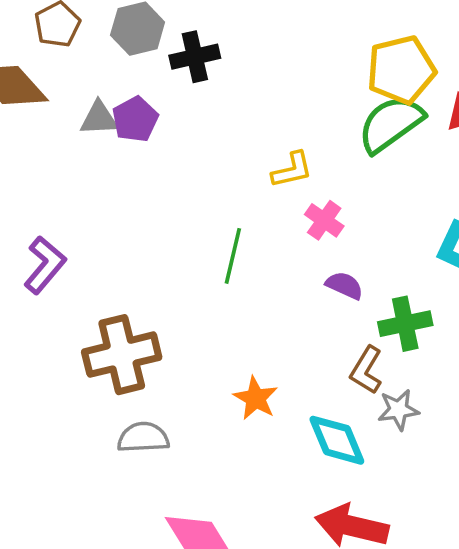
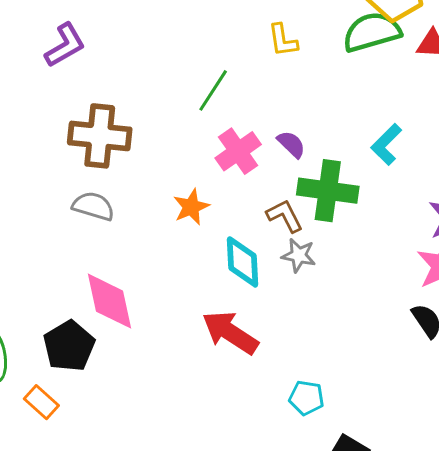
yellow L-shape: (292, 170) -> (283, 40), turned 75
pink cross: (324, 220) -> (238, 151), moved, size x1.4
green cross: (405, 324) -> (328, 191), size x1.4
brown L-shape: (366, 370) -> (285, 216), turned 102

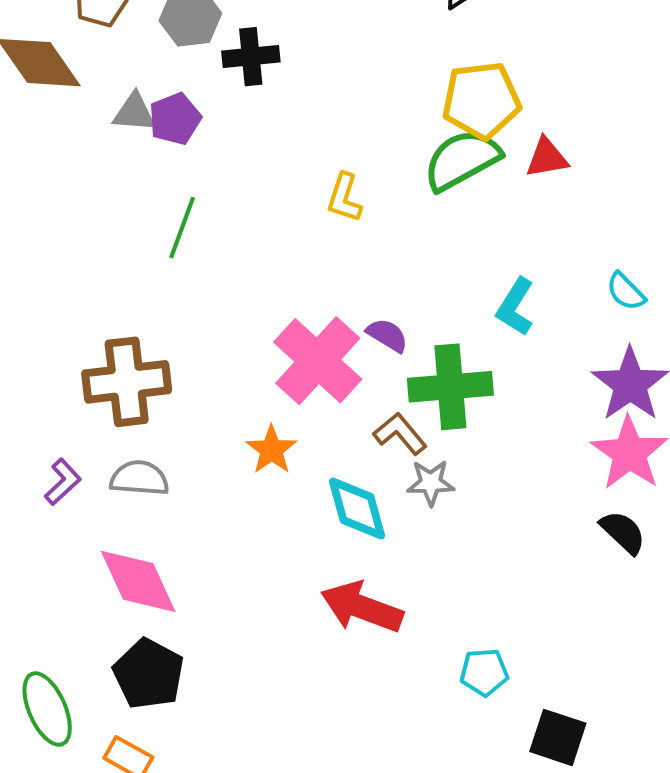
yellow L-shape: (283, 40) -> (344, 198), turned 39
purple L-shape: (65, 45) -> (63, 482), moved, size x0.7
green line: (213, 90) -> (182, 228), moved
pink cross: (238, 151) -> (318, 361), size x1.4
pink diamond: (109, 301) -> (138, 581), moved

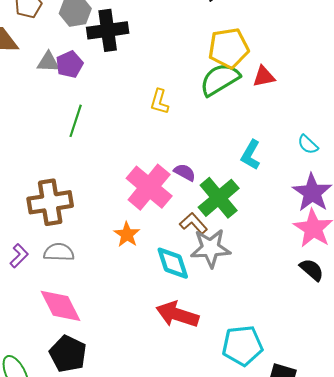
black cross: (251, 57) -> (108, 30), size x1.4
green cross: (450, 387) -> (219, 198), turned -33
gray star: (431, 483) -> (210, 248), size x1.6
cyan pentagon: (484, 672) -> (242, 346), size x1.6

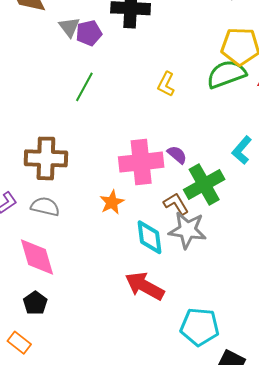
gray triangle: (48, 62) -> (69, 27), turned 40
pink cross: (149, 187) -> (141, 162), turned 33
black pentagon: (68, 354) -> (35, 303), size x0.7

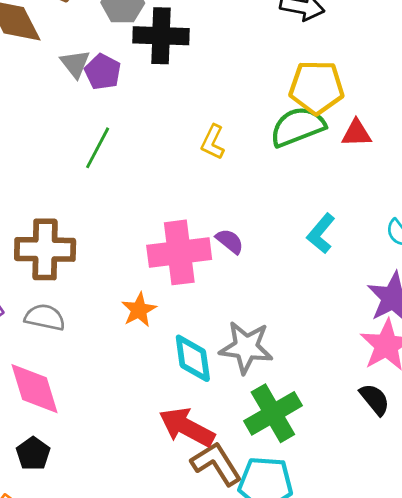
purple pentagon: (89, 33) -> (103, 72), turned -30
green cross: (204, 185) -> (273, 413), moved
brown L-shape: (176, 204) -> (216, 464), moved, size x1.4

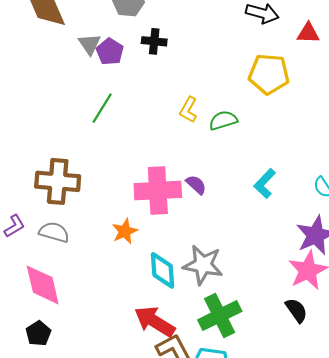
black cross: (161, 36) -> (154, 41), moved, size x0.6
green semicircle: (298, 127) -> (223, 120), moved, size x0.7
red triangle: (356, 133) -> (308, 33), moved

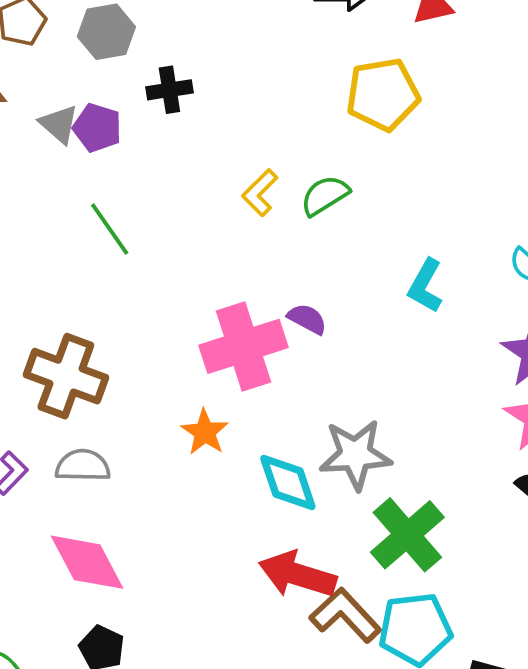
green line: (102, 108) -> (110, 229), turned -52
yellow L-shape: (188, 110) -> (260, 193), turned 30
brown cross: (58, 181) -> (66, 376), turned 30

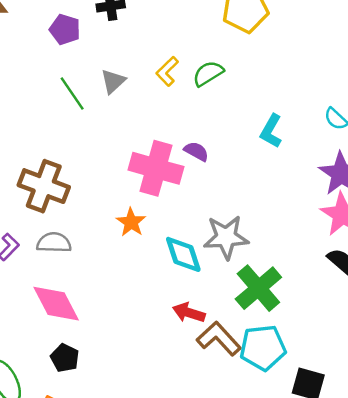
gray triangle: (59, 124) -> (113, 81), moved, turned 36
pink cross: (243, 346) -> (156, 168), turned 33
red arrow: (297, 575) -> (189, 313), size x0.7

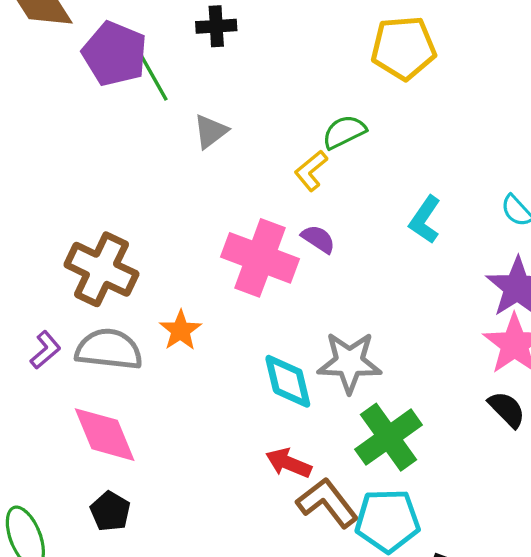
purple pentagon: (65, 29) -> (115, 54), moved, size x1.5
yellow L-shape: (167, 71) -> (311, 171), moved
green line: (72, 93) -> (153, 77), moved
orange star: (131, 222) -> (180, 330), moved
gray semicircle: (54, 243) -> (109, 349), size x1.4

